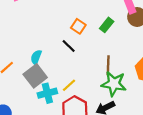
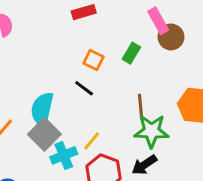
cyan semicircle: (36, 57) -> (42, 109), size x1.6

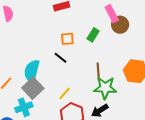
orange square: (94, 60) -> (67, 39), turned -32
cyan cross: (64, 155) -> (24, 107), moved

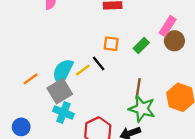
pink rectangle: (112, 14) -> (168, 26), turned 48
yellow line: (65, 94) -> (83, 70), moved
cyan cross: (24, 107) -> (63, 112), moved, turned 30

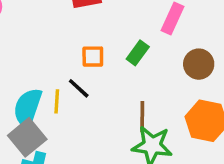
brown circle: (174, 41) -> (199, 64), moved
yellow line: (83, 70) -> (57, 101), turned -42

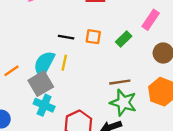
black line: (79, 88) -> (66, 37), moved, turned -42
brown line: (142, 117) -> (120, 82), turned 72

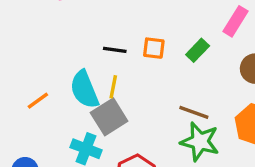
cyan semicircle: (44, 64) -> (84, 89), turned -48
brown line: (120, 82) -> (194, 112), turned 30
gray square: (41, 84) -> (109, 117), moved

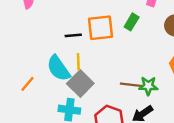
orange square: (154, 48) -> (100, 28), size x1.6
brown line: (194, 112) -> (131, 85), moved
green star: (200, 142) -> (148, 86), size x0.7

